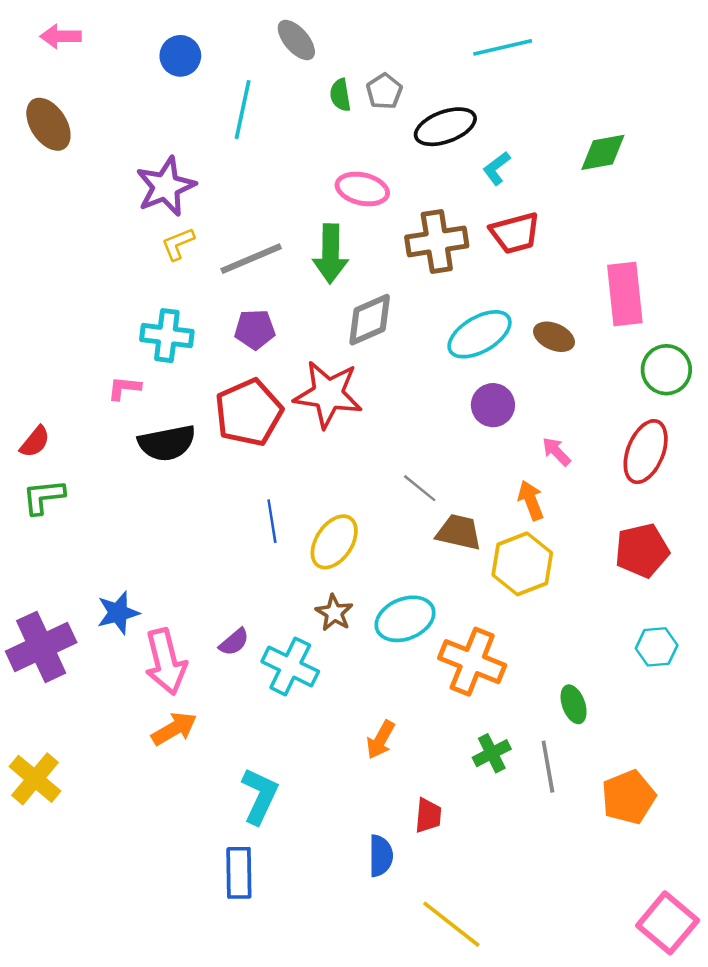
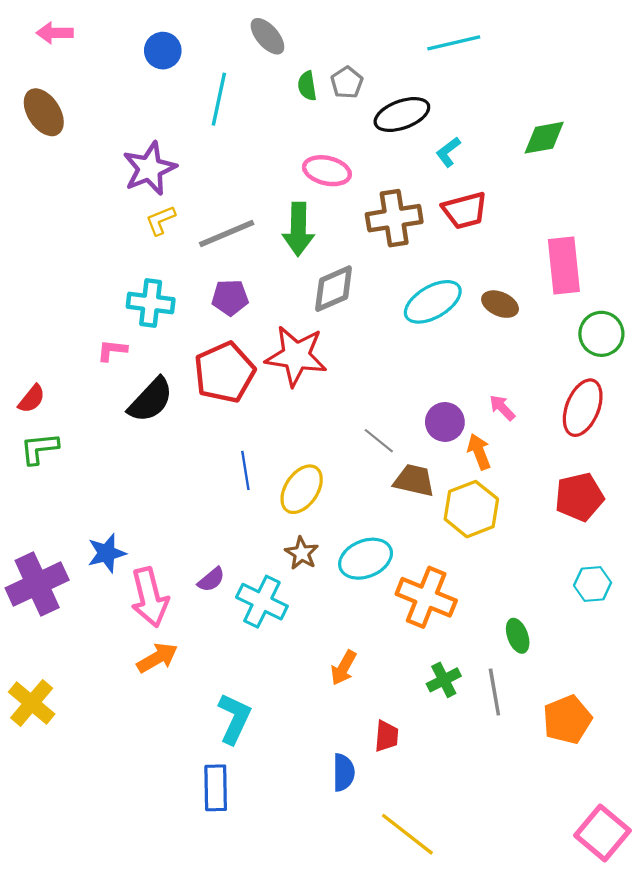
purple circle: (493, 405) -> (445, 422), moved
black semicircle: (167, 443) -> (151, 400), turned -36

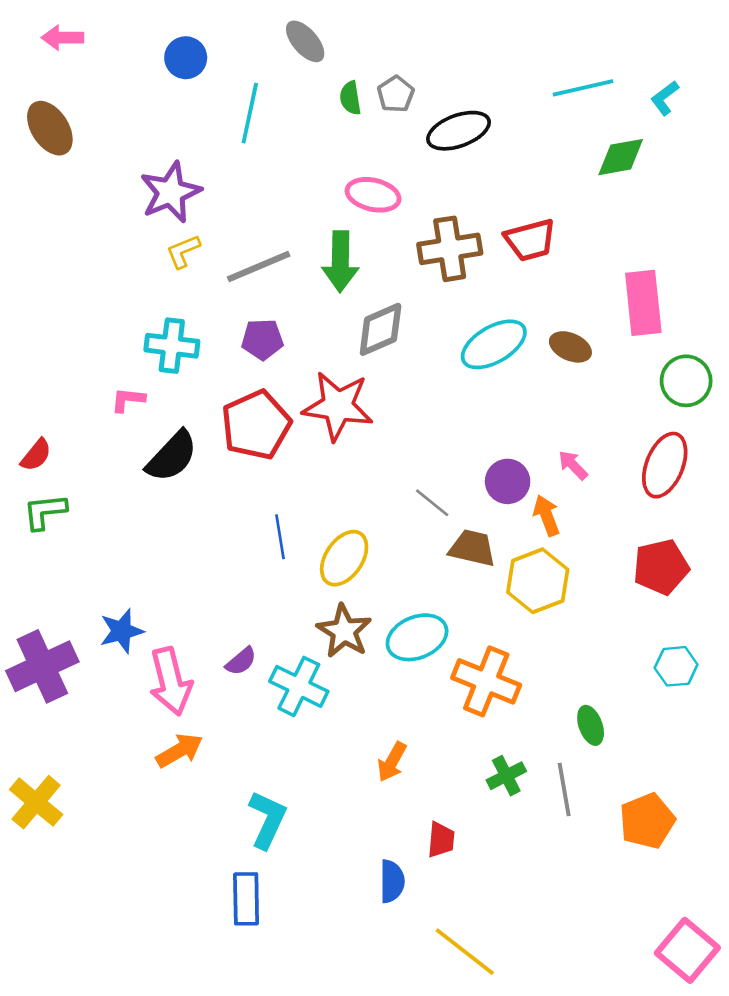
cyan line: (454, 43) -> (583, 88), moved
cyan L-shape: (448, 152) -> (665, 98), moved
brown star: (302, 553) -> (344, 631), size x1.4

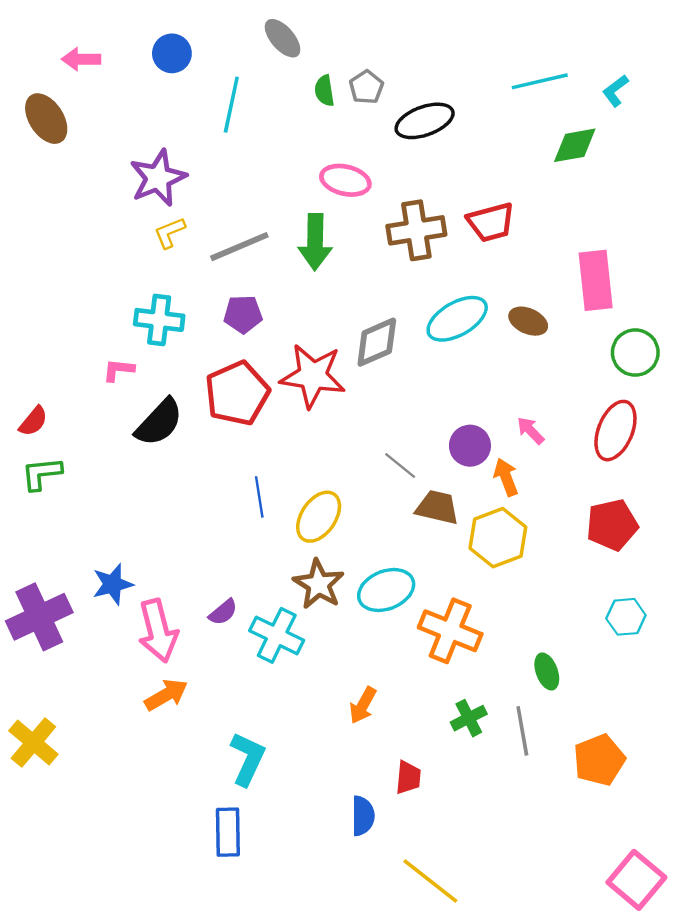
pink arrow: (62, 38) -> (81, 59), moved
gray diamond: (381, 329) -> (377, 342), moved

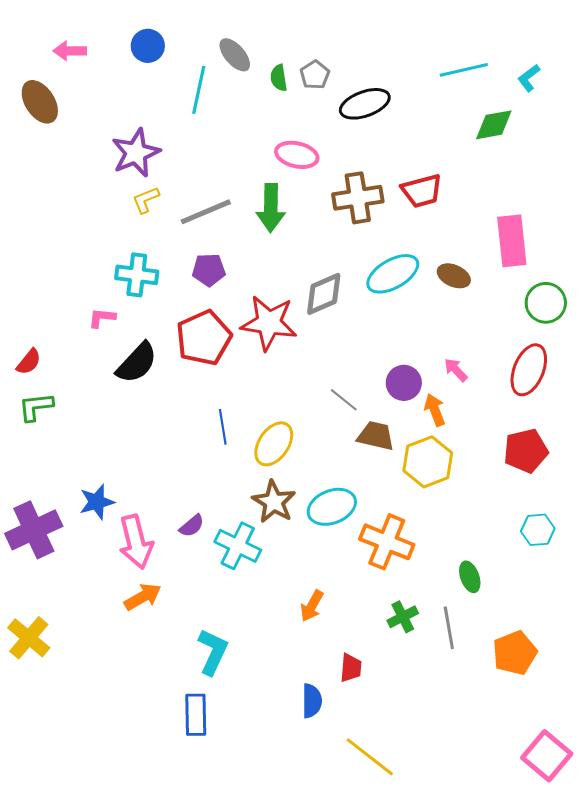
gray ellipse: (283, 38) -> (235, 55), moved

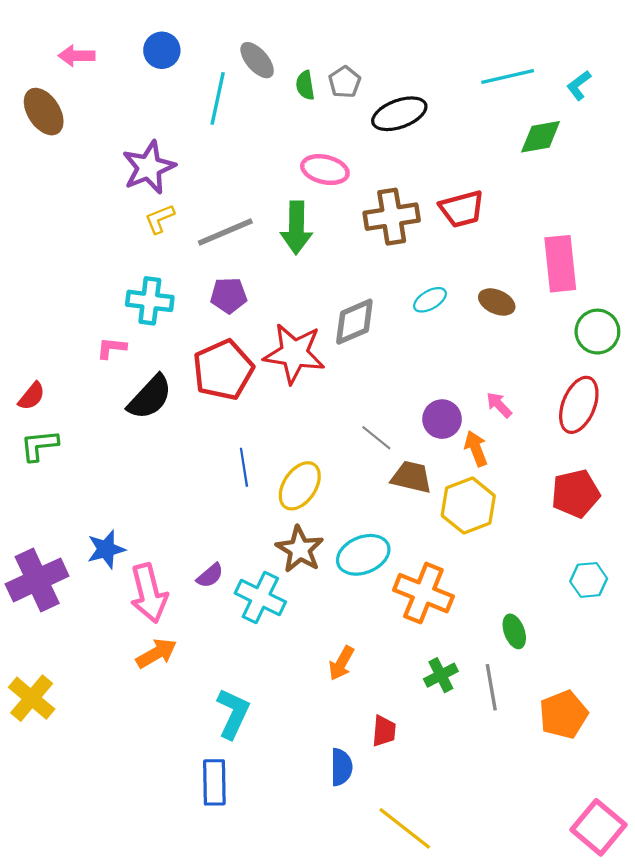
cyan ellipse: (393, 274) -> (430, 300), size x0.6

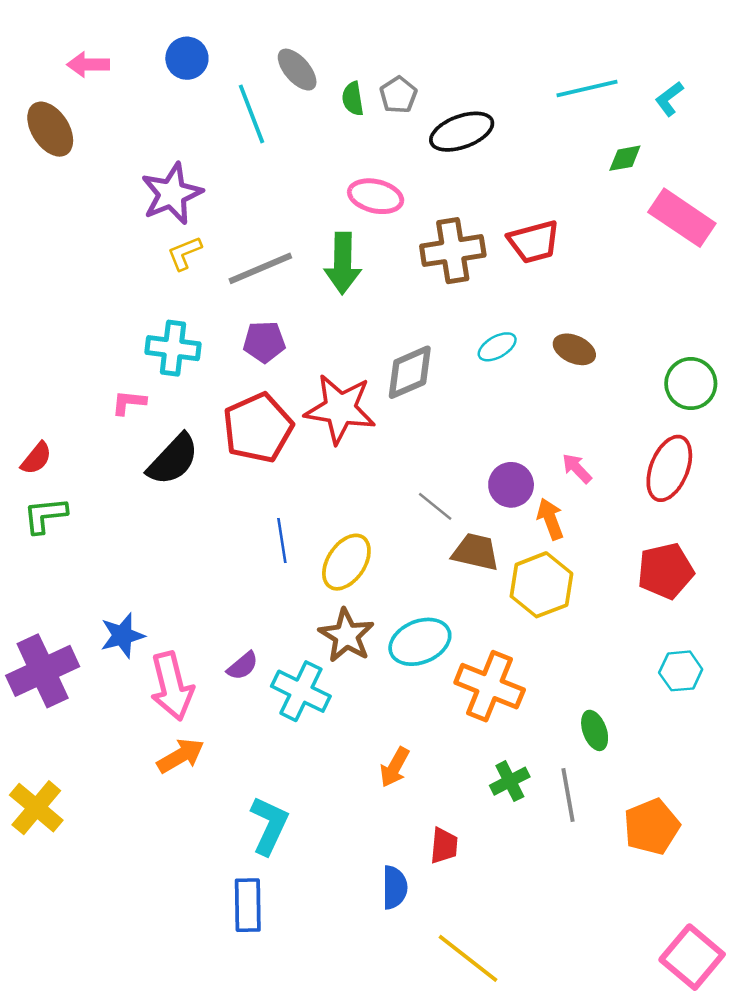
cyan line: (218, 98) -> (252, 114), turned -33
green diamond: (541, 137) -> (625, 158), size x0.7
pink rectangle: (560, 264) -> (682, 218), moved, turned -50

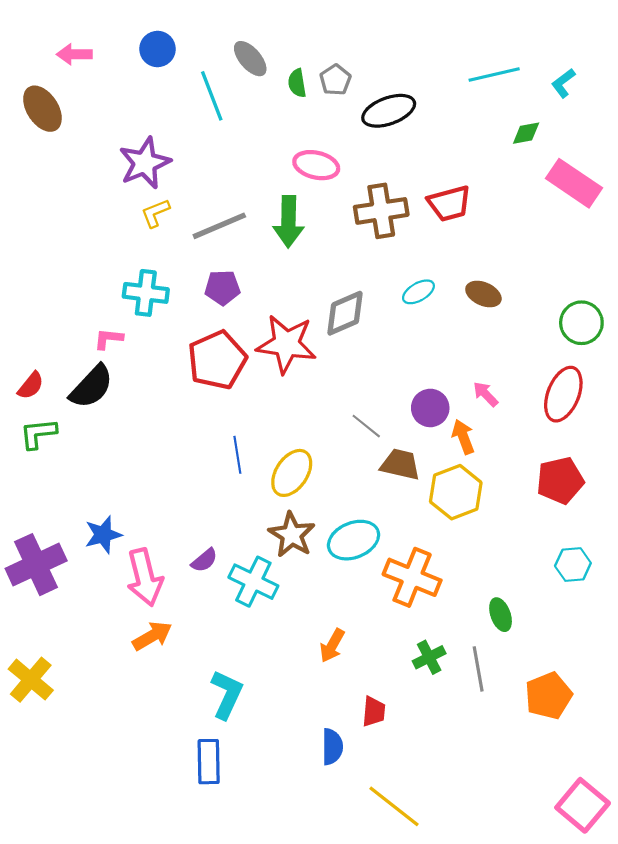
black semicircle: (173, 460) -> (91, 387), moved

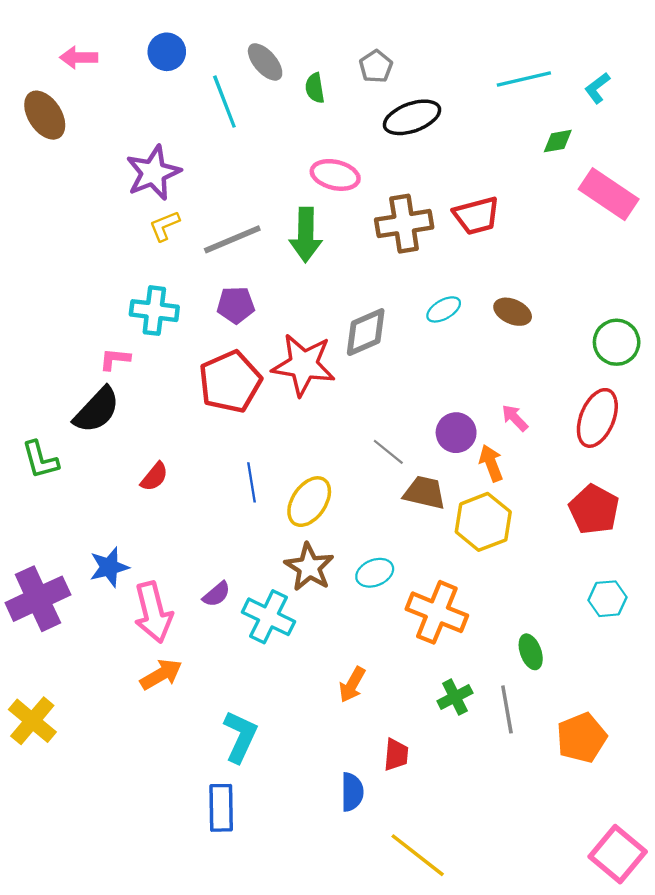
gray pentagon: (335, 80) -> (376, 66), moved
red semicircle: (31, 386) -> (154, 477), moved
green L-shape: (38, 434) -> (40, 460), turned -99
red pentagon: (560, 480) -> (594, 509), turned -30
cyan ellipse: (354, 540) -> (375, 573), size x0.7

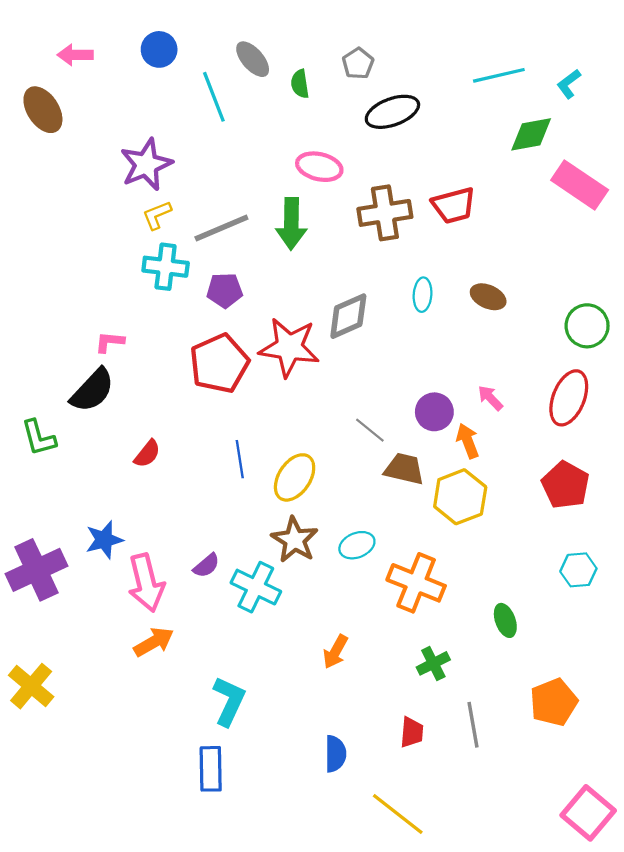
green diamond: (558, 141) -> (531, 134), size x1.5
cyan ellipse: (444, 309) -> (423, 295), turned -56
cyan cross: (154, 311) -> (166, 267), moved
gray line: (507, 709) -> (473, 725), moved
red trapezoid: (396, 755) -> (412, 732), moved

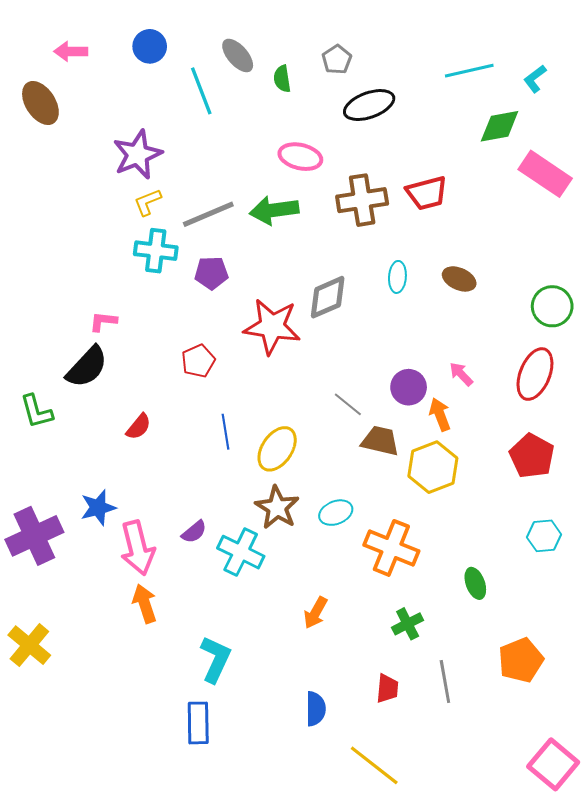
green arrow: (291, 224) -> (274, 210), turned 81
red pentagon: (219, 363) -> (198, 361), moved, size x0.6
orange arrow: (154, 642) -> (145, 604), turned -78

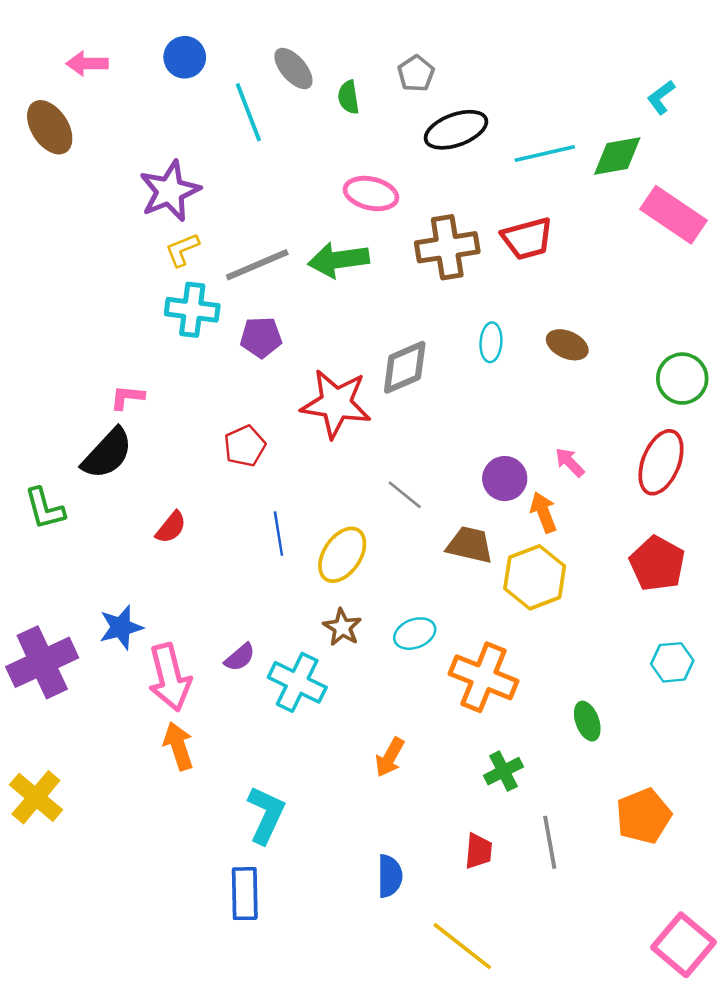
cyan line: (469, 71) -> (545, 154), moved
gray line: (348, 404) -> (405, 495), moved
brown star: (277, 508) -> (342, 627), size x0.7

